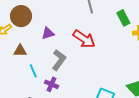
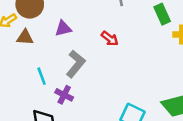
red arrow: (84, 39) -> (110, 39), size x0.6
brown triangle: (20, 51) -> (25, 37), moved

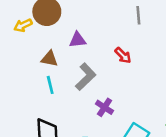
brown triangle: (25, 37) -> (50, 59), moved
purple cross: (64, 95) -> (105, 107), moved

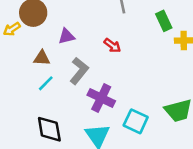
cyan line: (50, 85) -> (46, 83), turned 66
purple cross: (105, 107) -> (101, 98), size x1.5

